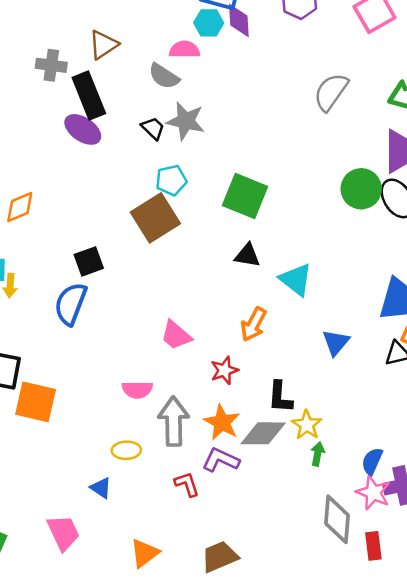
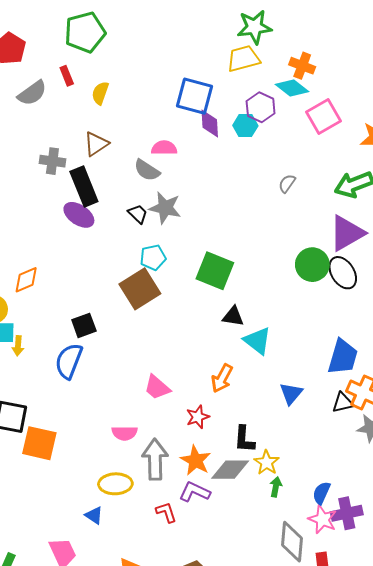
cyan hexagon: (209, 23) -> (245, 126), moved
gray semicircle: (331, 92) -> (287, 183), size x0.6
black triangle: (247, 255) -> (233, 316), moved
yellow ellipse: (126, 450) -> (115, 484), size x1.4

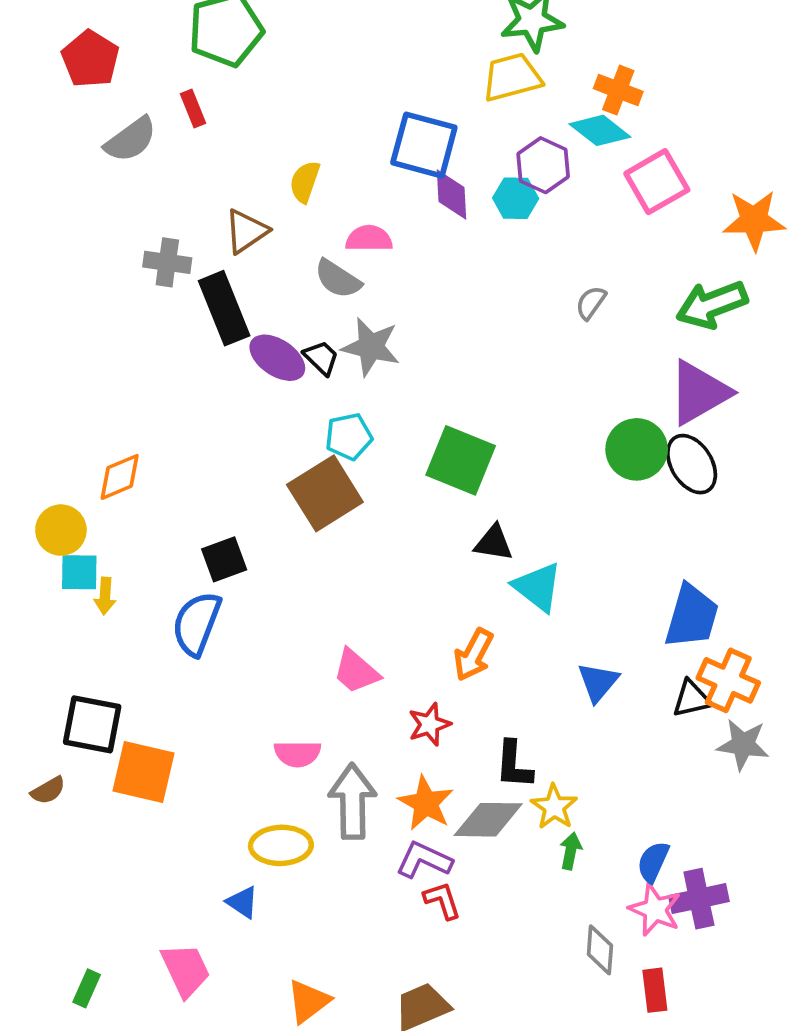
yellow semicircle: (100, 93) -> (305, 182), moved
purple ellipse: (79, 215) -> (277, 358), moved
red L-shape: (166, 512) -> (442, 900), moved
gray diamond: (292, 542) -> (600, 950), size x0.7

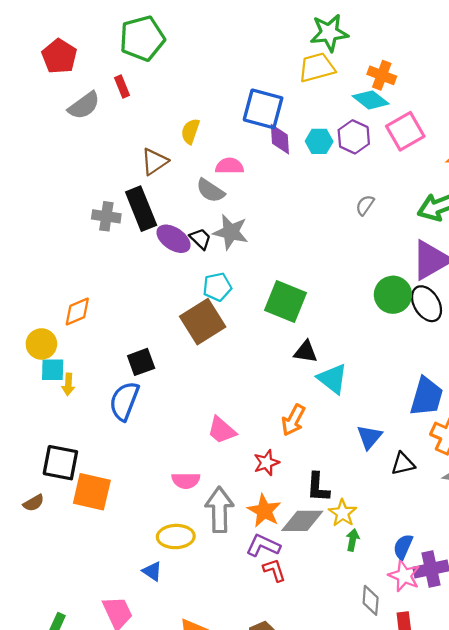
purple hexagon: (543, 165) -> (354, 137), moved
gray cross: (167, 262) -> (106, 216), moved
black triangle: (692, 699) -> (403, 464), moved

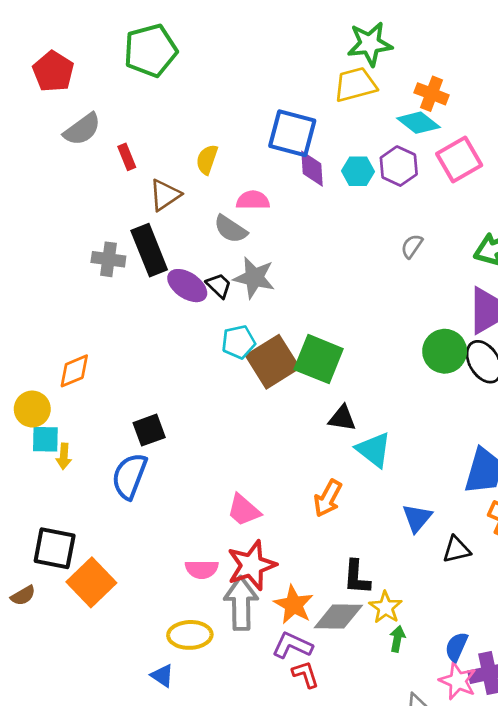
red rectangle: (122, 86) -> (127, 157), moved
brown square: (203, 322) -> (273, 362), moved
red star: (266, 463) -> (252, 565), moved, size x1.6
orange square: (92, 492) -> (91, 582), turned 33

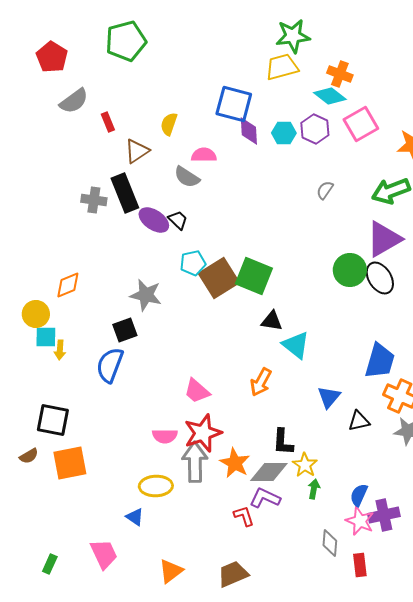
gray star: (254, 278) -> (146, 295), moved
orange square: (91, 582) -> (70, 463), moved, turned 33
purple L-shape: (292, 645) -> (265, 498), moved

